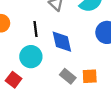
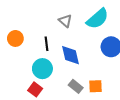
red square: (14, 80) -> (35, 89), moved

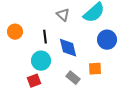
orange square: (95, 86) -> (95, 69), moved
red square: (35, 89) -> (34, 81), turned 32

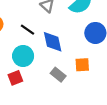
black line: (45, 37) -> (27, 30), turned -48

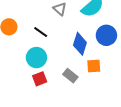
blue diamond: (53, 42) -> (80, 44), moved, turned 30
red square: (15, 78) -> (40, 79), moved

